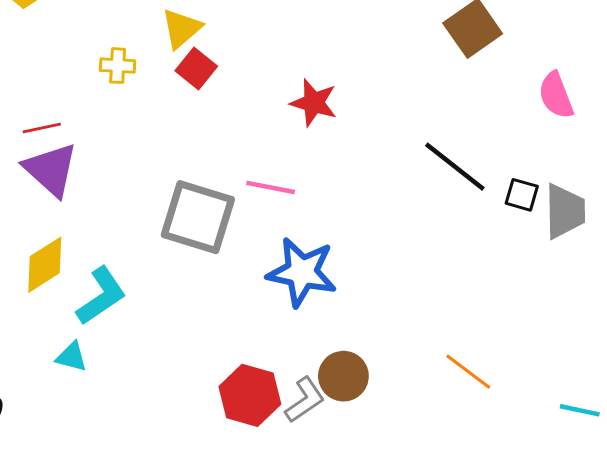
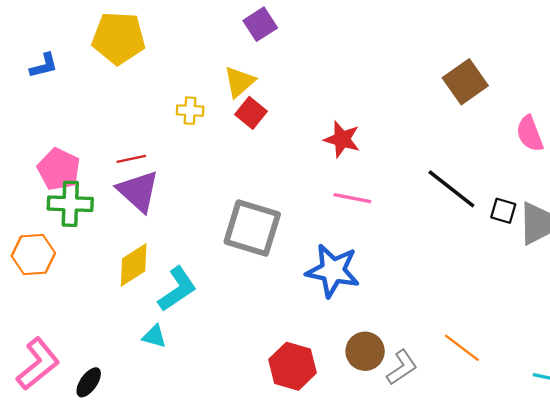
pink line: (271, 187) -> (352, 198), moved
gray L-shape: (305, 400) -> (402, 367), moved

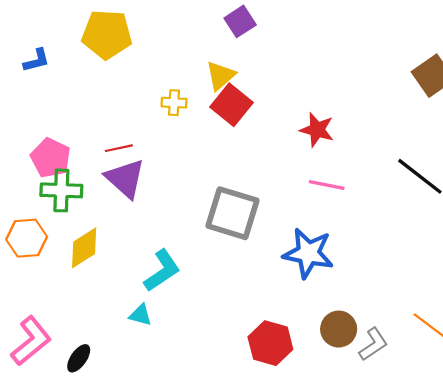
red square: (251, 113) -> (231, 105), size x1.4
yellow diamond: (134, 265) -> (84, 248), moved

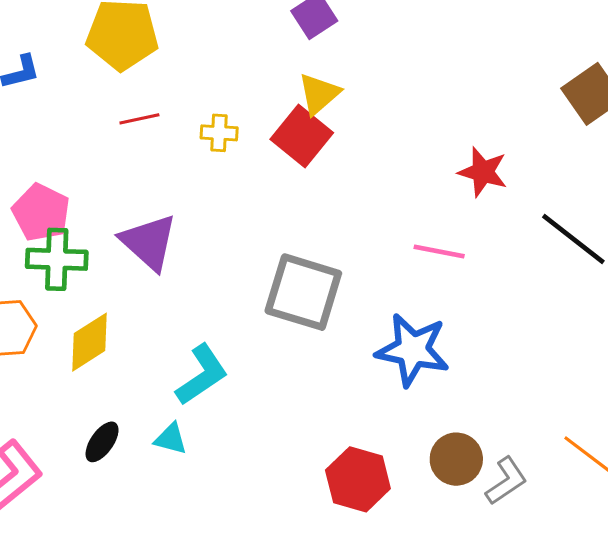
yellow triangle: (221, 76) -> (319, 94), moved
red star: (317, 130) -> (483, 172), moved
red line: (119, 148) -> (139, 119), moved
black ellipse: (79, 358) -> (102, 442), moved

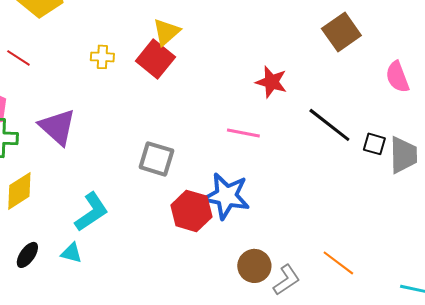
red line: (139, 119) -> (18, 58), moved, turned 45
gray square: (303, 292) -> (156, 159), size x0.7
red hexagon: (358, 479) -> (191, 211), moved

